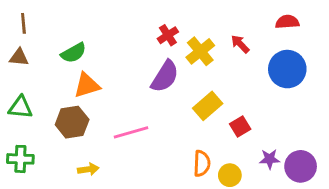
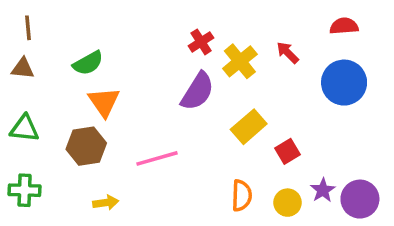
orange triangle: (87, 85) -> (104, 102), turned -48
purple star: (270, 159) -> (323, 190), turned -30
yellow circle: (230, 175) -> (288, 203), moved

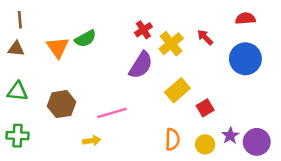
green semicircle: (88, 63) -> (85, 39), moved
orange triangle: (104, 102) -> (58, 47), moved
yellow arrow: (106, 203) -> (92, 141), moved

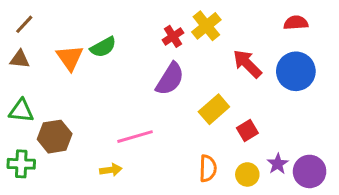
brown line: (20, 20) -> (24, 24), turned 48
red arrow: (205, 37) -> (247, 64), moved, size x1.5
yellow cross: (171, 44) -> (206, 26), moved
brown hexagon: (62, 104) -> (55, 137), moved

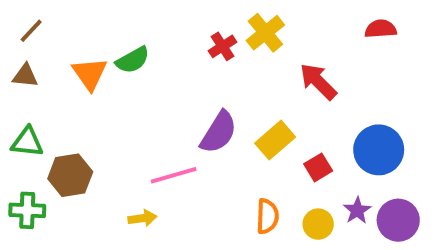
blue circle: (296, 71) -> (379, 150), moved
purple semicircle: (170, 79) -> (219, 132), moved

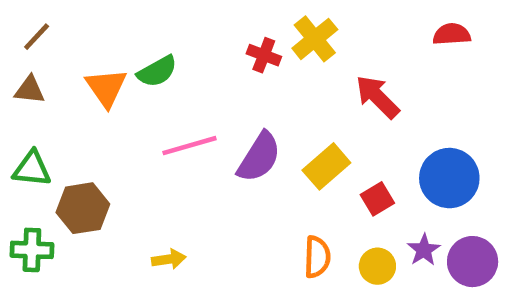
red cross: (222, 46) -> (264, 55), turned -36
pink line: (174, 175) -> (190, 146), moved

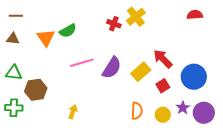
brown line: (37, 37) -> (16, 16), turned 48
red arrow: (377, 97) -> (163, 59), moved
yellow arrow: (169, 259) -> (73, 112), turned -64

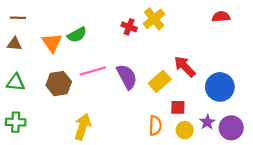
purple semicircle: (112, 68) -> (127, 77), turned -60
red square: (163, 86) -> (178, 107), moved, turned 32
brown hexagon: (36, 90) -> (59, 84), moved
yellow arrow: (73, 112) -> (83, 127), size x1.6

